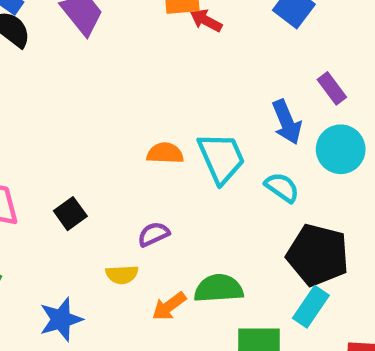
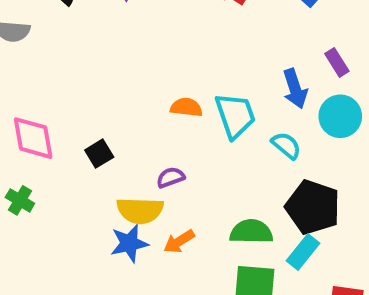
yellow semicircle: (122, 275) -> (140, 210), size x1.6
green semicircle: (219, 288) -> (251, 232), moved
blue star: (61, 319) -> (129, 243), moved

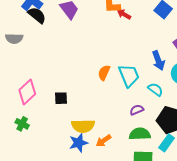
orange semicircle: (186, 107) -> (104, 73), turned -70
pink diamond: (33, 138) -> (27, 92), turned 60
black square: (99, 154) -> (61, 98), turned 32
purple semicircle: (171, 177) -> (137, 110), moved

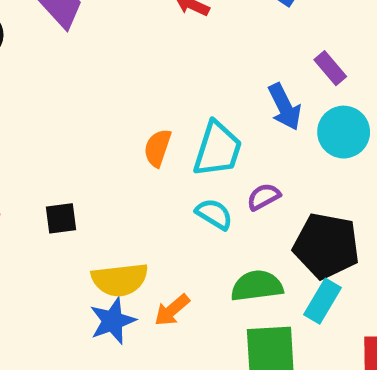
cyan trapezoid: (129, 76) -> (218, 149), turned 45
cyan semicircle: (155, 89) -> (214, 214), moved
purple semicircle: (137, 110) -> (264, 197), moved

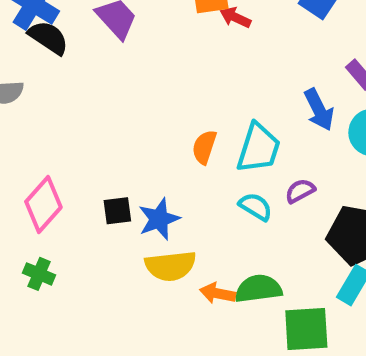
green semicircle: (257, 286) -> (258, 289), moved
orange arrow: (172, 310) -> (218, 293), turned 52
blue star: (113, 321) -> (159, 219), moved

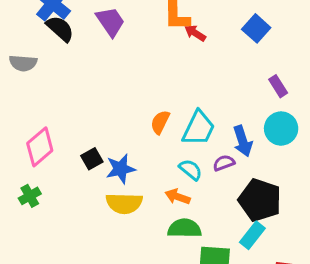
blue arrow: (319, 110) -> (243, 141), moved
black square: (117, 211) -> (92, 159), turned -30
green cross: (39, 274) -> (30, 196), turned 30
orange arrow: (218, 293) -> (178, 197), moved

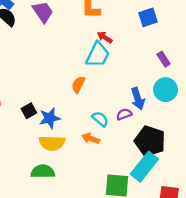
blue square: (256, 28) -> (148, 17), turned 30
red arrow: (195, 33) -> (105, 37), moved
cyan trapezoid: (199, 128) -> (98, 55), moved
green semicircle: (184, 228) -> (43, 172), moved
cyan rectangle: (252, 235) -> (144, 167), size x1.5

